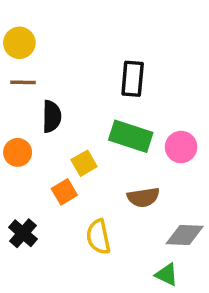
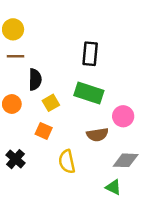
pink circle: (181, 147) -> (123, 116), moved
yellow square: (84, 163) -> (51, 103), moved
orange square: (64, 192) -> (44, 131), turned -35

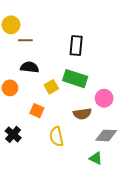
brown line: (15, 56) -> (25, 40), moved
black semicircle: (35, 80) -> (30, 67), turned -84
yellow square: (51, 103) -> (51, 87), moved

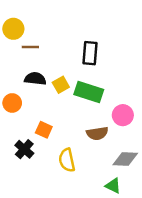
yellow square: (51, 87) -> (61, 85), moved
black cross: (13, 134) -> (24, 149), moved

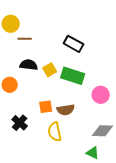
black rectangle: (90, 53) -> (74, 44), turned -66
orange square: (44, 130) -> (46, 107), moved, turned -32
brown semicircle: (97, 133) -> (66, 110), moved

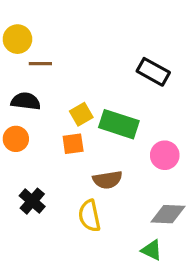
black rectangle: (74, 44) -> (153, 72), moved
black semicircle: (29, 65) -> (26, 101), moved
orange square: (46, 107) -> (73, 144), moved

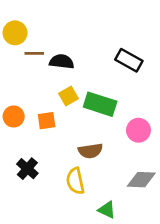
black semicircle: (26, 101) -> (62, 62), moved
orange square: (73, 144) -> (47, 121), moved
green triangle: (152, 250) -> (107, 210), moved

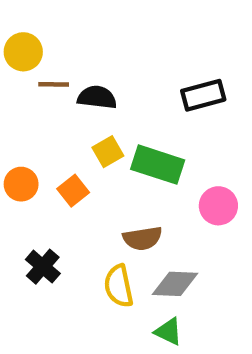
black rectangle: (129, 60) -> (203, 95), turned -44
orange square: (47, 121) -> (73, 191), turned -30
gray diamond: (141, 180) -> (175, 284), moved

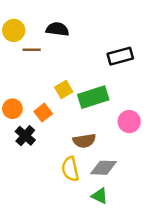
black semicircle: (97, 97) -> (57, 29), moved
green rectangle: (158, 165) -> (93, 97), turned -36
black cross: (43, 267) -> (25, 136), moved

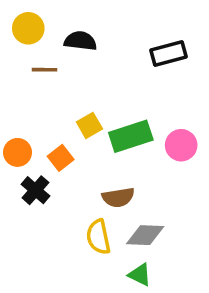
yellow circle: (14, 30) -> (28, 28), moved
black rectangle: (120, 56) -> (169, 53), moved
pink circle: (129, 122) -> (181, 145), moved

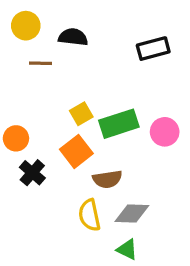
orange square: (61, 158) -> (76, 151), moved, size x1.4

